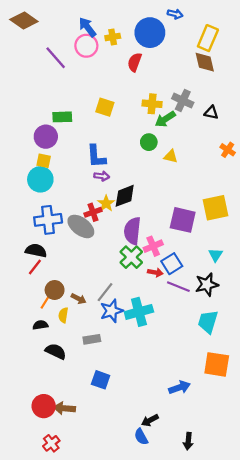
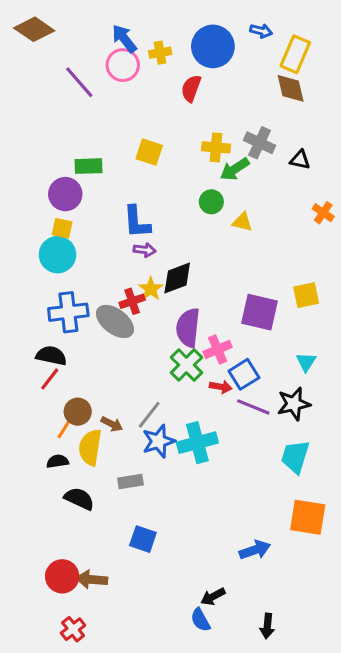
blue arrow: (175, 14) -> (261, 31), moved
yellow square: (216, 208) -> (306, 295), size x0.7
yellow semicircle: (63, 315) -> (90, 447), size x1.6

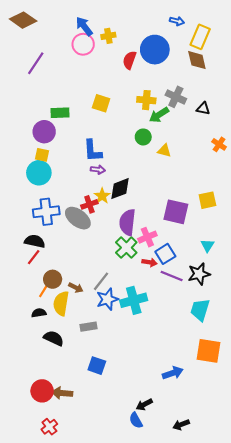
blue circle: (213, 46) -> (155, 50), moved
purple line: (79, 82) -> (36, 63), moved, turned 75
black arrow: (267, 626) -> (181, 425), turned 63

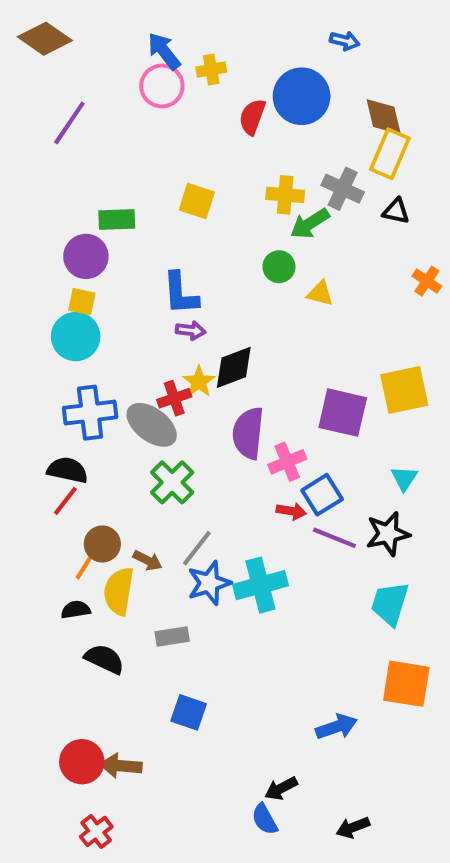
yellow rectangle: (200, 37) -> (390, 154), moved
yellow square: (207, 200) -> (404, 390), size x1.4
green cross: (126, 248) -> (172, 482), moved

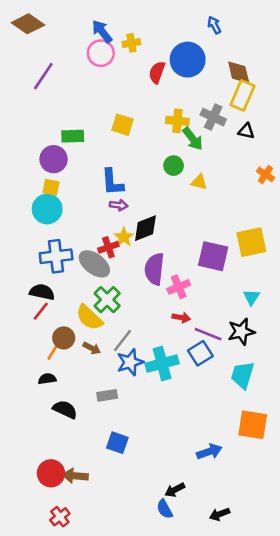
blue arrow: (345, 41) -> (214, 25), turned -132
green arrow: (310, 224) -> (193, 139), turned -95
blue square: (322, 495) -> (200, 353), moved
yellow semicircle: (119, 591) -> (89, 318), moved, turned -56

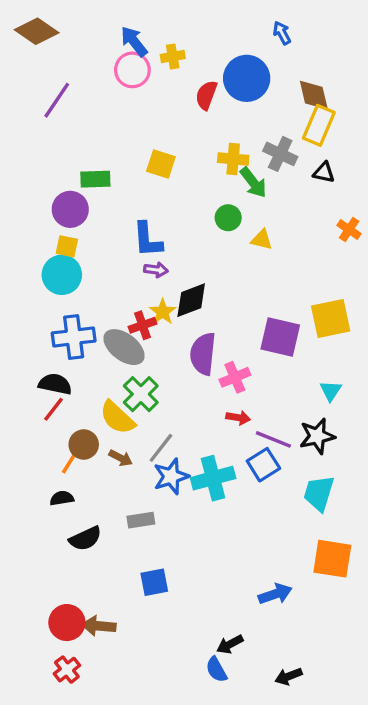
black semicircle: (65, 409) -> (85, 539), turned 130
blue square: (117, 443) -> (154, 582), turned -30
red cross: (60, 517) -> (67, 670), moved

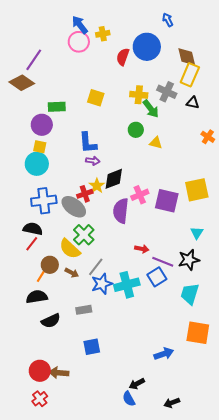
brown diamond: (37, 31) -> (22, 83), moved
pink cross: (235, 377) -> (140, 195), moved
black semicircle: (62, 498) -> (37, 297), size x1.5

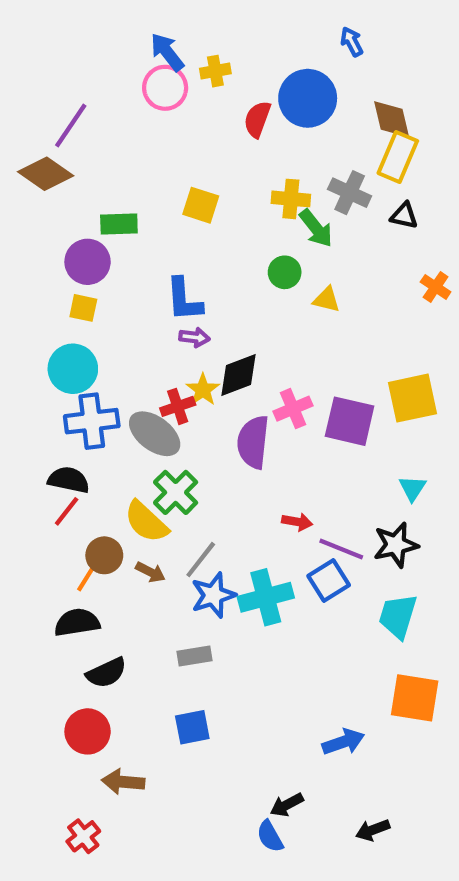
cyan circle: (37, 164) -> (73, 369), moved
gray rectangle: (84, 310) -> (194, 656), moved
red circle: (40, 371) -> (88, 731), moved
black arrow: (172, 403) -> (373, 830), moved

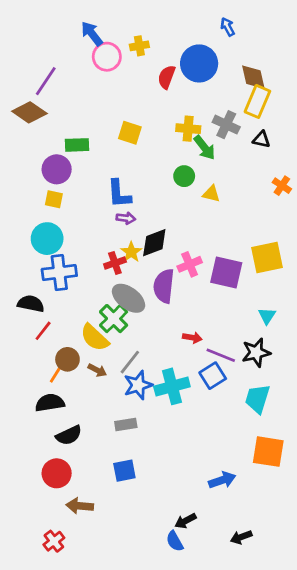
blue arrow: (167, 52) -> (92, 34), moved
gray ellipse: (155, 434) -> (129, 298), moved
black semicircle: (69, 480) -> (31, 304), moved

